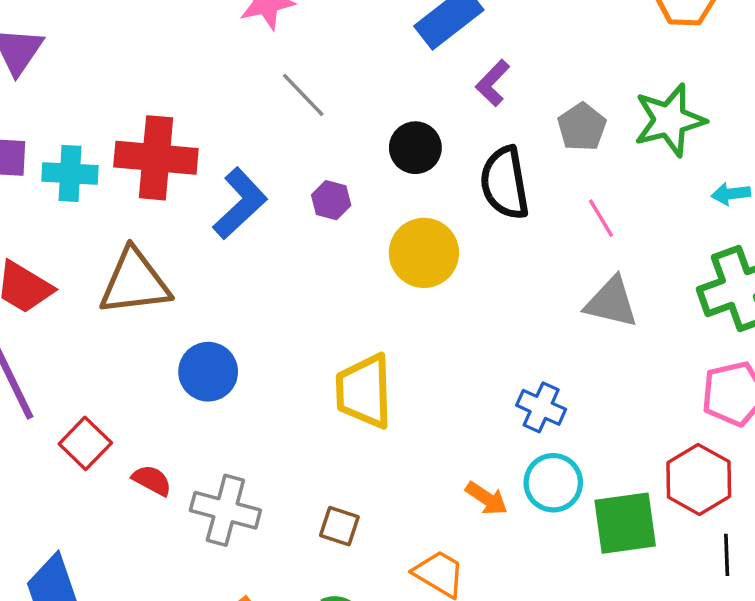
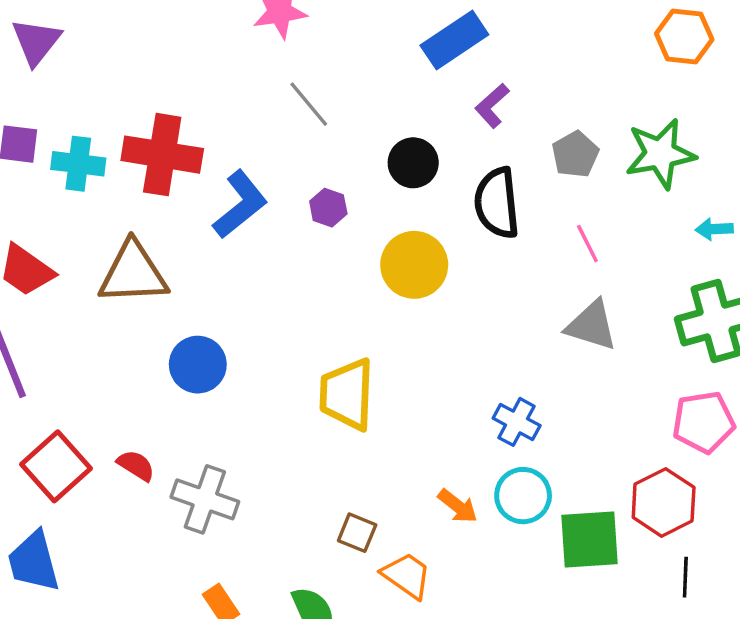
red square: (85, 443) -> (56, 466), moved, size x1.4
brown square: (339, 526) -> (357, 533), moved

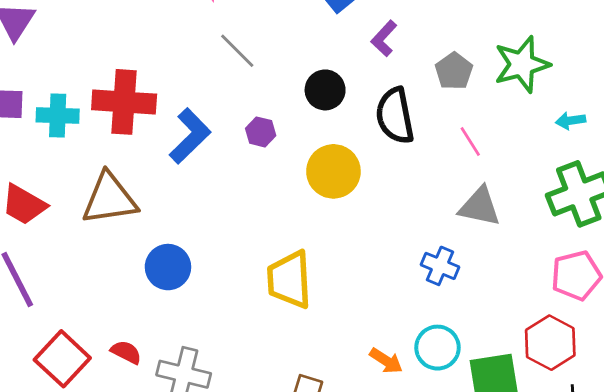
blue cross: (517, 422) -> (440, 266), moved

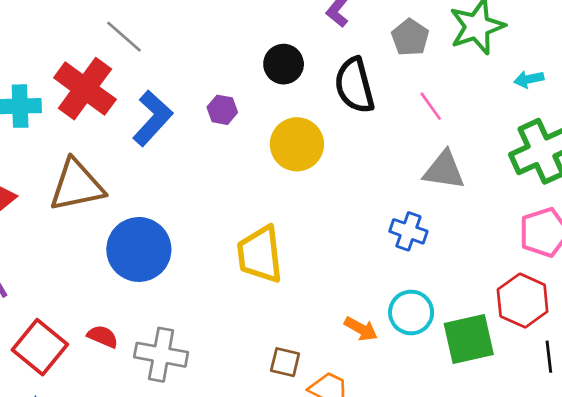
gray line: (237, 51) -> (124, 37), moved
red cross: (124, 102) -> (85, 89), turned 36
blue circle: (168, 267) -> (139, 249), size x1.4

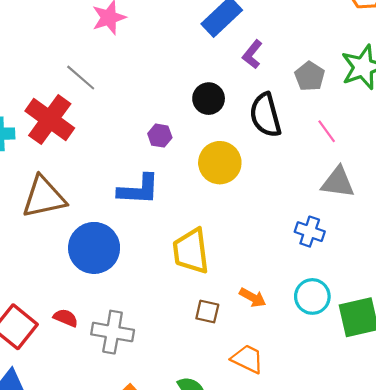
blue L-shape: (152, 118) -> (139, 190), moved, turned 51
orange arrow: (361, 329) -> (253, 298), moved
brown square: (285, 362) -> (207, 311), moved

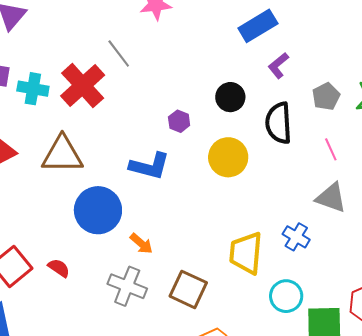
yellow trapezoid: (191, 251) -> (246, 253), moved
orange arrow: (253, 298) -> (141, 244), moved
brown square: (207, 311) -> (188, 289), size x1.6
gray cross: (113, 332) -> (127, 286), moved

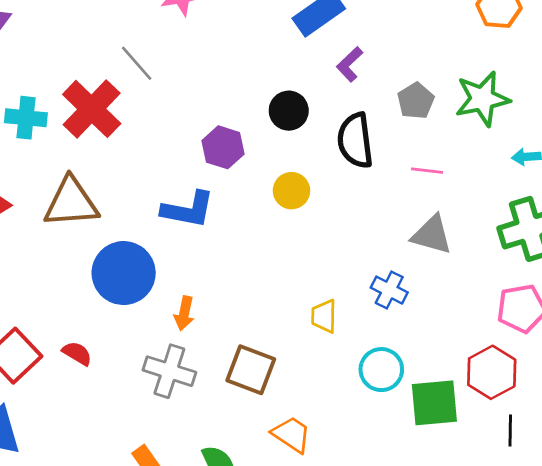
purple hexagon: (179, 121) -> (223, 147), size x1.4
pink line: (331, 149) -> (427, 171), turned -55
yellow circle: (228, 157) -> (291, 191), size x0.7
orange arrow: (141, 244) -> (184, 313), turned 65
yellow trapezoid: (246, 253) -> (324, 316), size x0.6

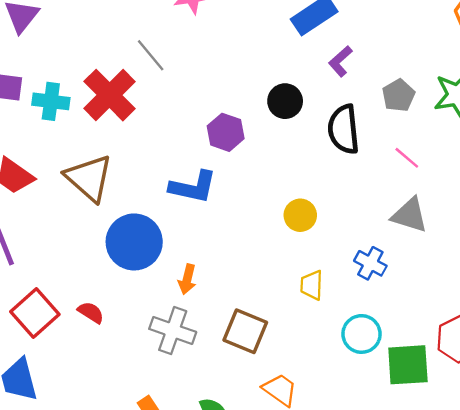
pink line: (427, 171) -> (407, 158), turned 32
yellow circle: (291, 191) -> (300, 215), moved
brown triangle: (71, 203) -> (89, 178), turned 44

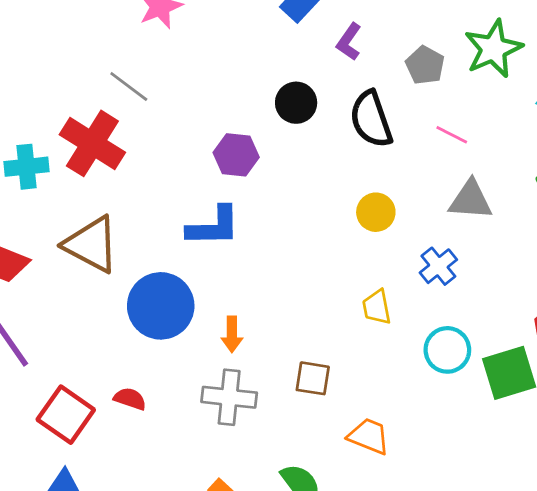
yellow circle: (300, 215) -> (376, 212), moved
blue cross: (370, 263) -> (438, 266), turned 36
brown square: (245, 331) -> (313, 378), size x0.7

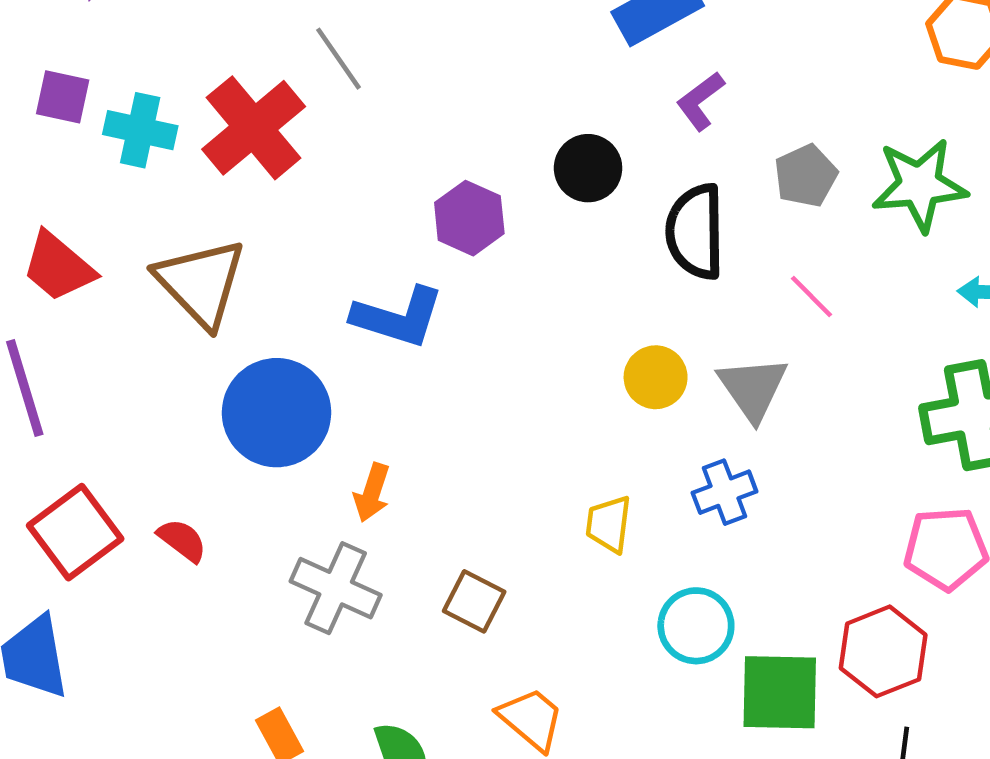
gray triangle: (470, 200) -> (753, 388), moved, turned 33

